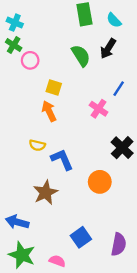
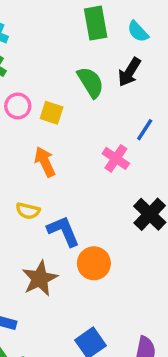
pink circle: (30, 60) -> (18, 106), moved
yellow square: (54, 87) -> (52, 113), moved
orange circle: (100, 182) -> (94, 263), moved

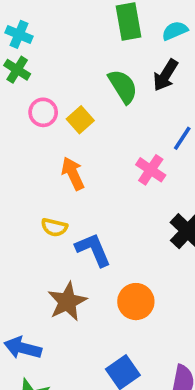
cyan semicircle: (138, 32) -> (175, 31), turned 110
yellow square: (52, 113) -> (80, 120), turned 30
orange circle: (94, 263) -> (136, 302), moved

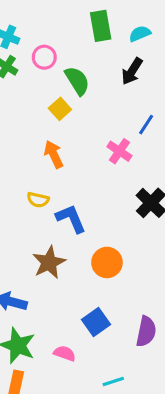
green semicircle: (123, 86) -> (77, 81), moved
pink circle: (43, 112) -> (44, 57), moved

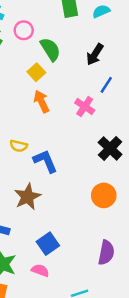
black arrow: (132, 71) -> (95, 54), moved
orange arrow: (54, 154) -> (41, 101), moved
orange circle: (107, 262) -> (104, 195), moved
blue square: (96, 322) -> (48, 244), moved

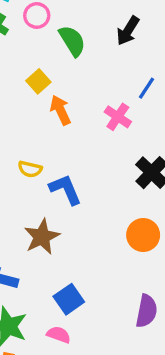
black arrow: (95, 54) -> (128, 31), moved
yellow square: (36, 72) -> (38, 81), moved

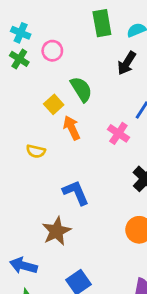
green semicircle: (72, 41) -> (81, 89), moved
yellow semicircle: (30, 169) -> (36, 151), moved

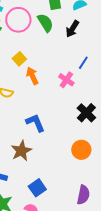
pink circle: (52, 51) -> (18, 20), size x1.6
green semicircle: (81, 89) -> (45, 23), moved

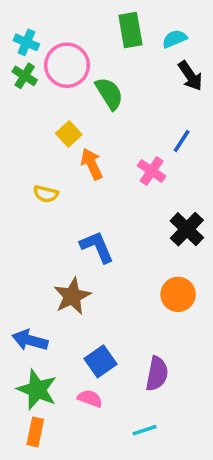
green semicircle: (45, 23) -> (109, 93), moved
black arrow: (72, 29) -> (190, 76), moved, turned -66
purple semicircle: (83, 195) -> (157, 374), moved

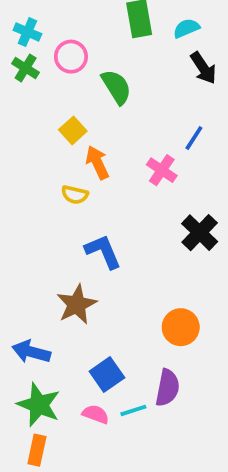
pink circle: (67, 65) -> (71, 57), size x0.7
yellow semicircle: (46, 194) -> (75, 195), moved
orange circle: (178, 294) -> (181, 327), moved
cyan line: (145, 430) -> (133, 410), moved

